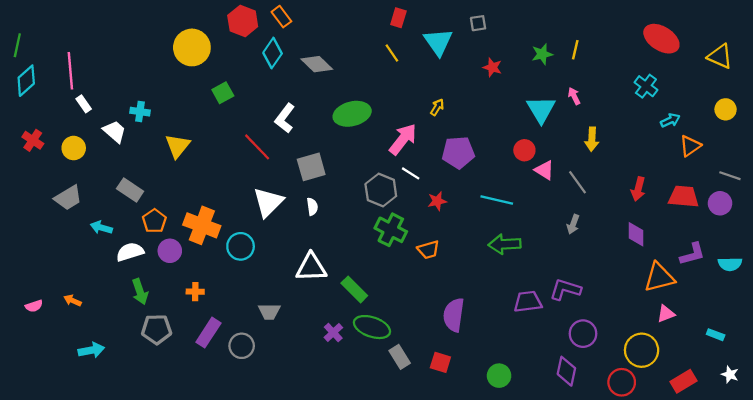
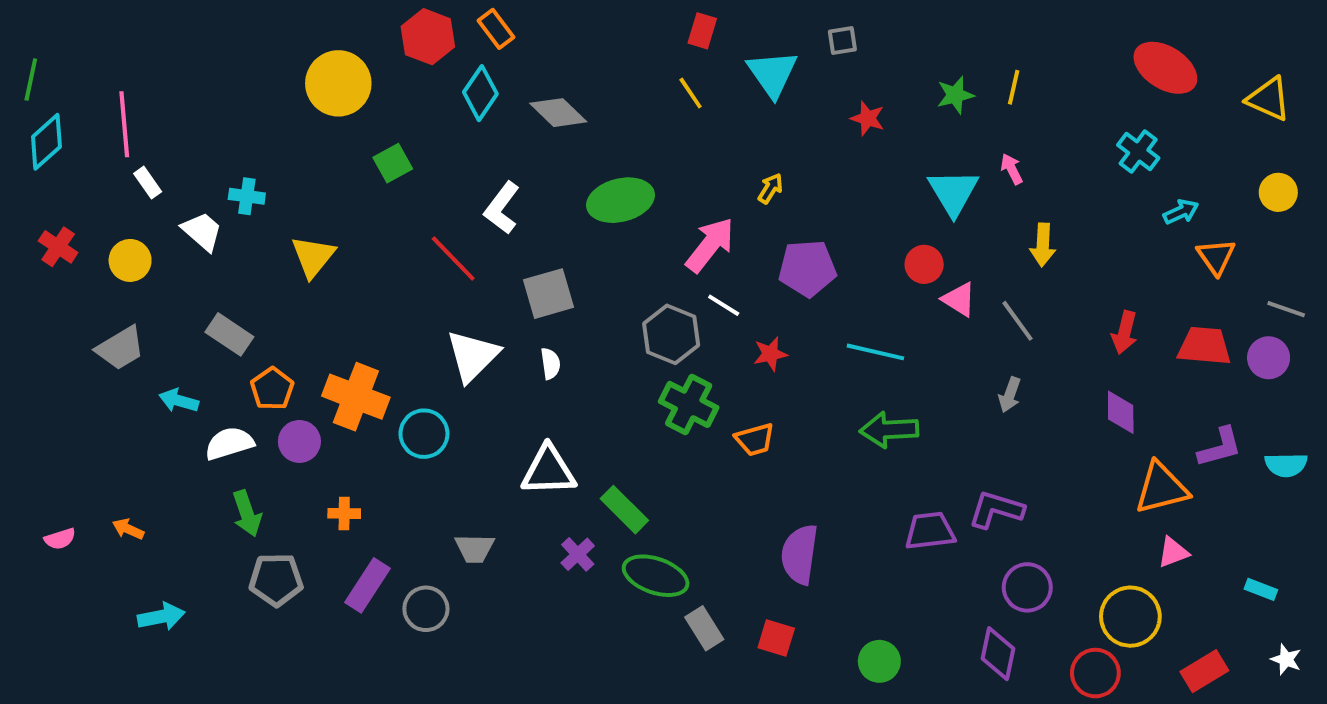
orange triangle: (690, 146) -> (1216, 257), turned -30
purple cross: (333, 333) -> (578, 554), moved

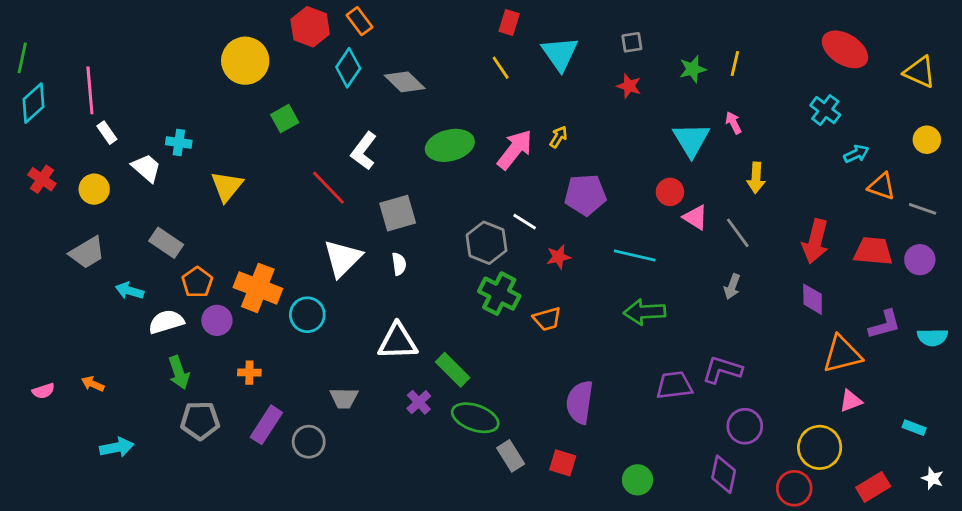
gray square: (842, 41) -> (632, 42), moved
pink arrow: (710, 245) -> (515, 150), moved
orange triangle: (1216, 257) -> (882, 186), turned -36
gray line: (1286, 309) -> (923, 209), moved
red arrow: (1125, 332) -> (815, 241), size x1.4

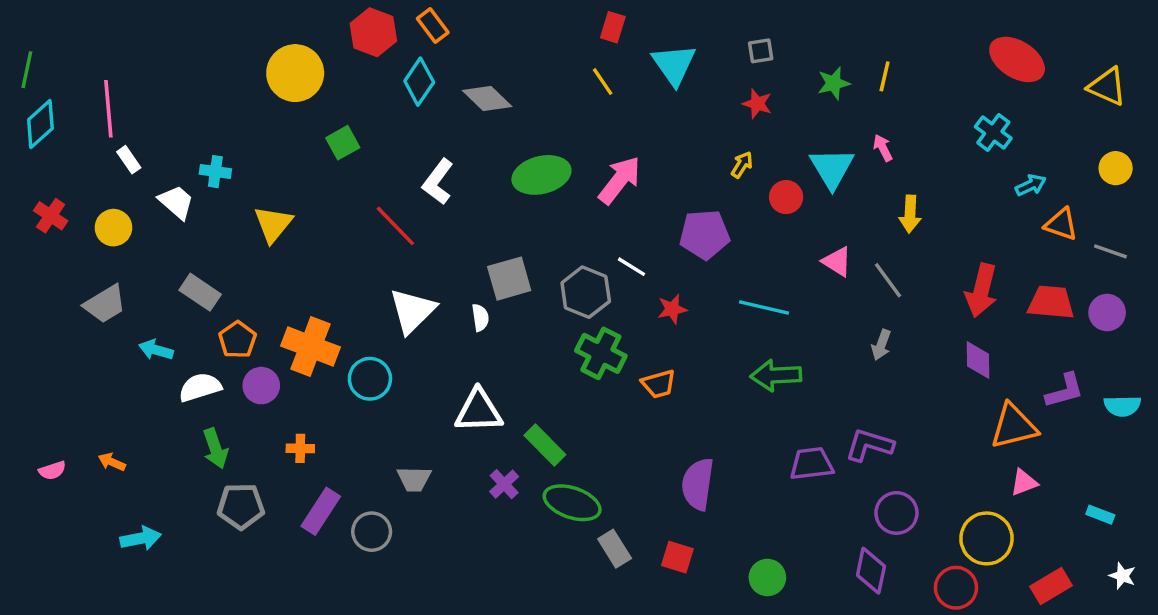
yellow arrow: (558, 137) -> (742, 165), moved
red circle: (670, 192) -> (786, 197), moved
gray square: (398, 213) -> (509, 279), moved

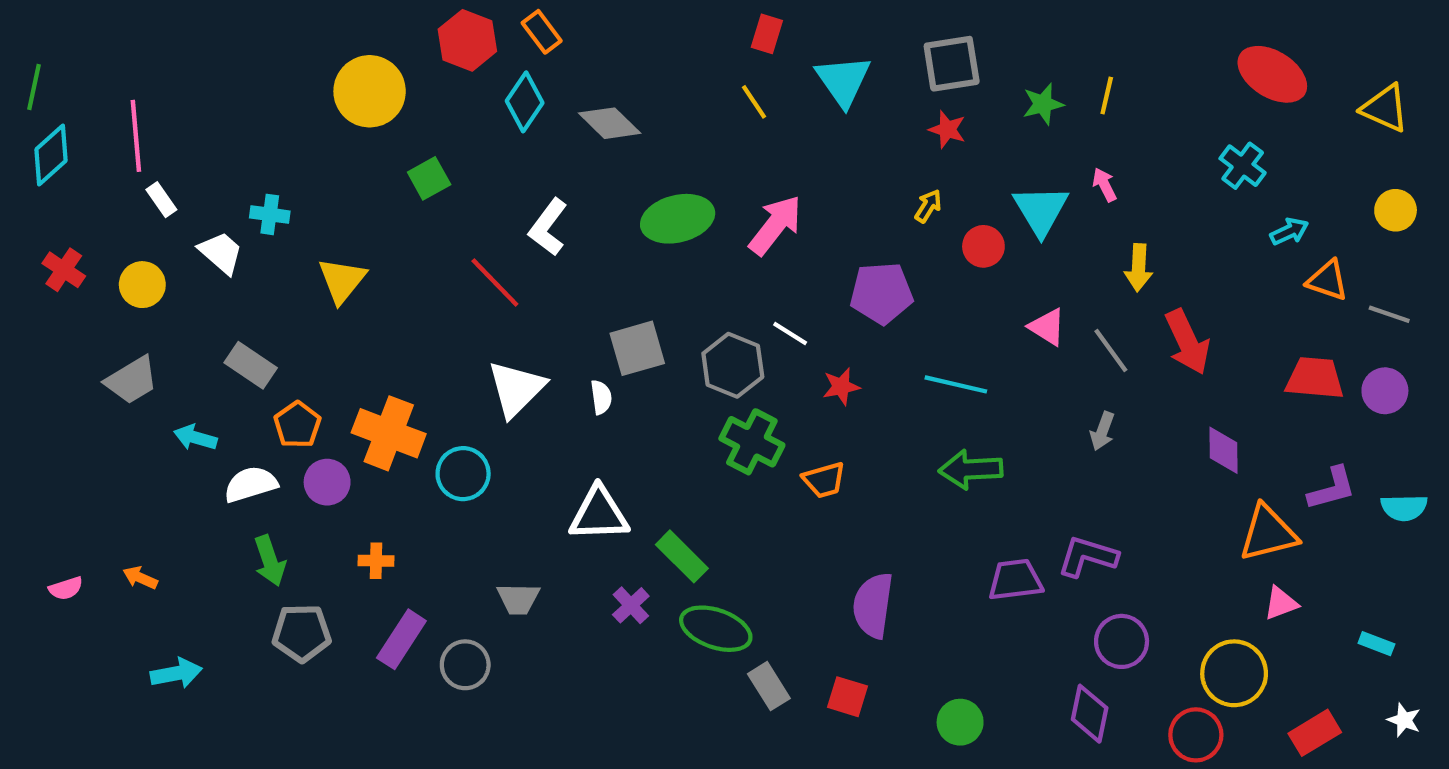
gray square: (761, 51) -> (952, 64), size x1.8
red arrow: (981, 290) -> (1187, 342), moved, turned -39

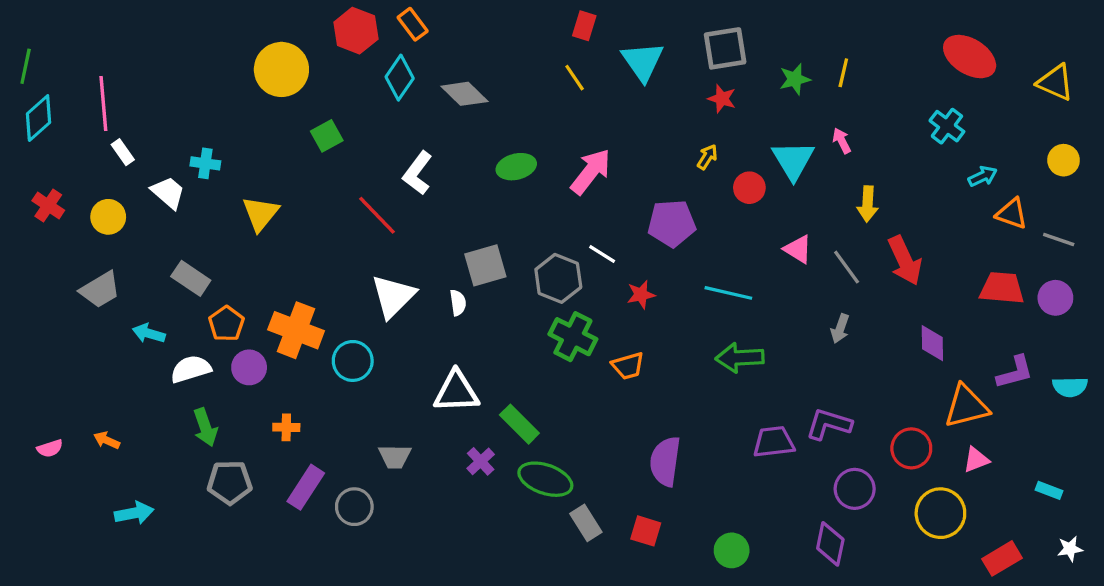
green ellipse: (678, 219) -> (516, 167), size x0.7
white star: (1404, 720) -> (1070, 549), turned -30
red circle: (1196, 735) -> (911, 448), moved

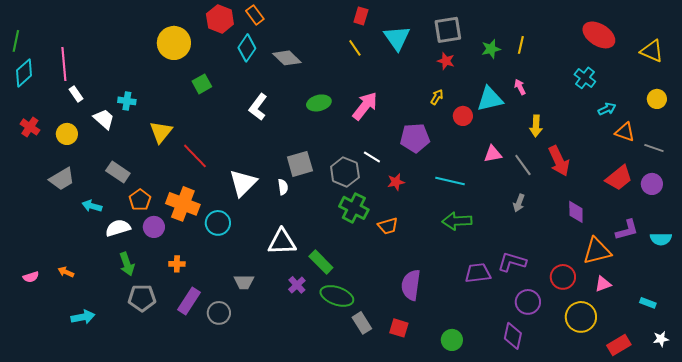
cyan triangle: (793, 160) -> (490, 99), turned 48
red line: (377, 215) -> (195, 156), moved
pink triangle: (798, 249) -> (493, 154), turned -42
red trapezoid: (1002, 288) -> (619, 178), turned 136

